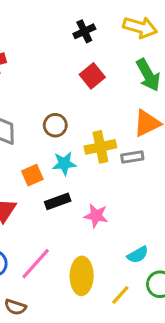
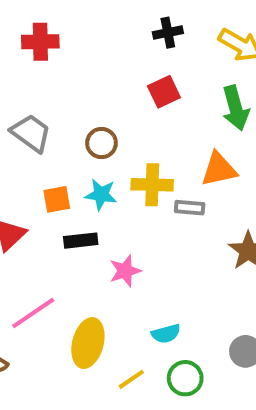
pink star: (96, 216) -> (125, 271), turned 30

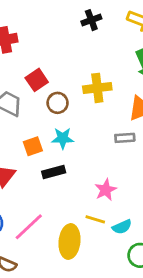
red square: (164, 92) -> (37, 80), moved
yellow cross: (152, 185) -> (97, 88), moved
pink star: (125, 271) -> (106, 190), moved
yellow line: (131, 379) -> (95, 219), moved, turned 60

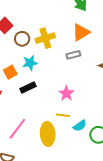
yellow cross: (97, 88) -> (45, 38), moved
cyan semicircle: (122, 227) -> (80, 126), moved

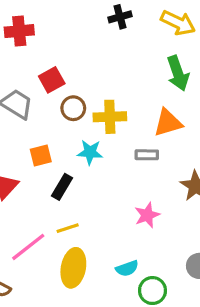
cyan star: (30, 63) -> (90, 152), moved
black rectangle: (28, 87) -> (62, 187), turned -49
pink star: (66, 93) -> (147, 215), moved
yellow line: (63, 115) -> (68, 228), moved, turned -40

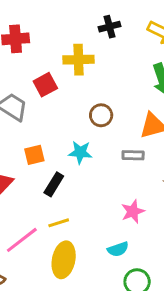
brown circle: (73, 108) -> (101, 115), moved
yellow cross: (110, 117) -> (78, 60), moved
cyan semicircle: (127, 268) -> (118, 249), moved

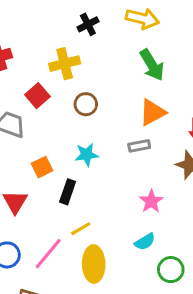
brown circle: (101, 115) -> (86, 104), moved

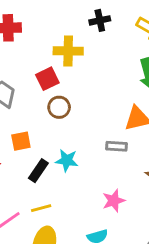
red square: (37, 96) -> (47, 79), moved
brown circle: (86, 104) -> (59, 107), moved
cyan star: (87, 155) -> (67, 160), moved

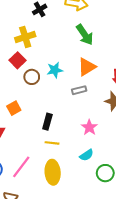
cyan star: (67, 160) -> (55, 70), moved
black rectangle: (38, 171) -> (47, 122), moved
yellow line: (41, 208) -> (52, 143), moved, turned 40

